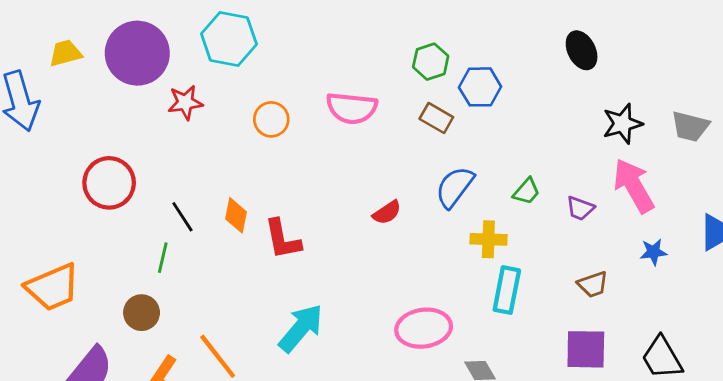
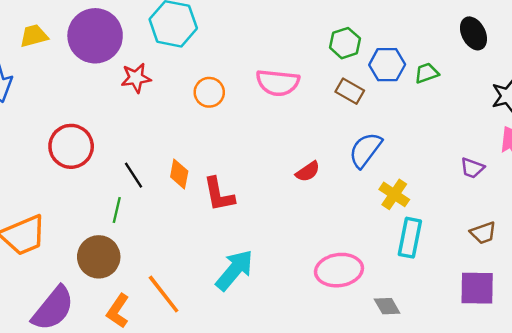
green trapezoid: (527, 191) -> (427, 73), moved, turned -150
yellow cross: (488, 239) -> (394, 194), turned 32
brown circle: (142, 313) -> (99, 257), size x1.4

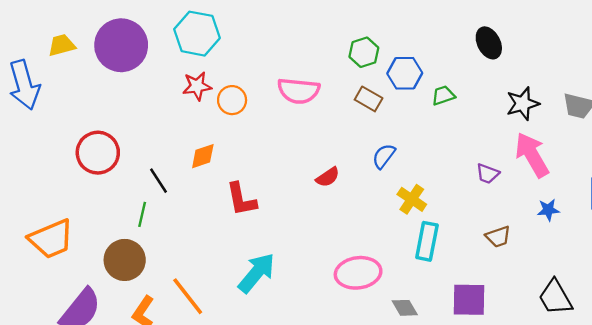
green trapezoid: (427, 73) -> (443, 95), moved
red star: (136, 78) -> (197, 86), moved
blue semicircle: (365, 150) -> (384, 156), size x0.7
orange diamond: (179, 174) -> (203, 156), moved, turned 60
purple square: (477, 288) -> (469, 300), moved

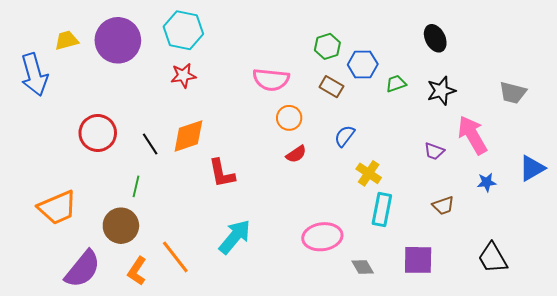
orange circle: (232, 100) -> (289, 118), moved
black star: (523, 104) -> (441, 91), moved
orange diamond: (203, 156) -> (188, 136), size x1.5
black line: (158, 181) -> (150, 144), moved

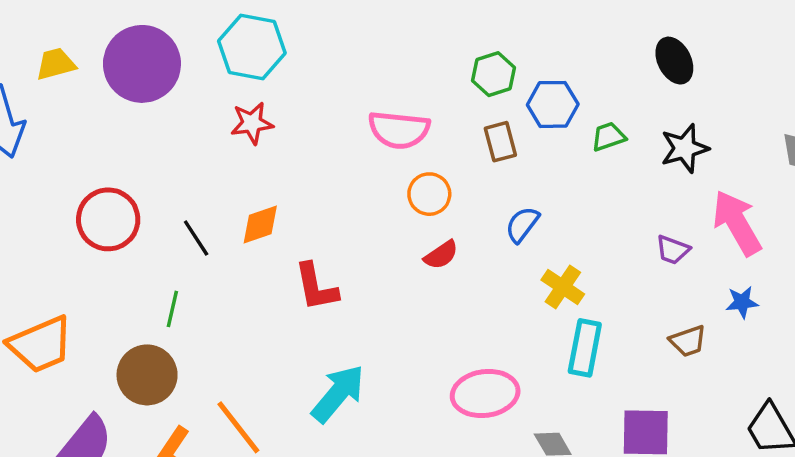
brown rectangle: (331, 87) -> (500, 142), turned 45
orange diamond: (188, 136) -> (260, 224), size x0.7
blue star: (487, 182) -> (742, 302), moved

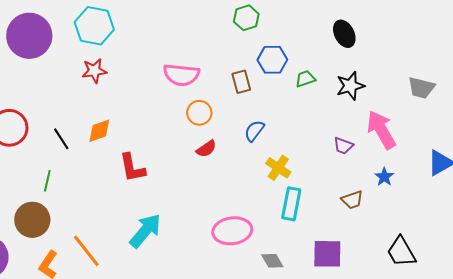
green hexagon: (494, 74) -> (246, 18), moved
blue star: (742, 302) -> (384, 177), turned -30

